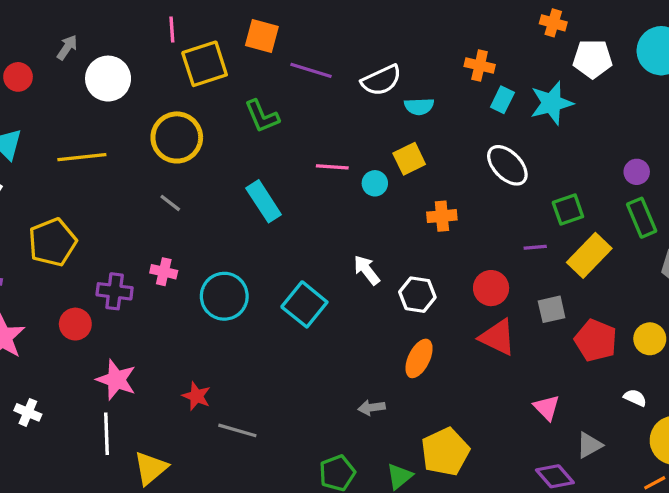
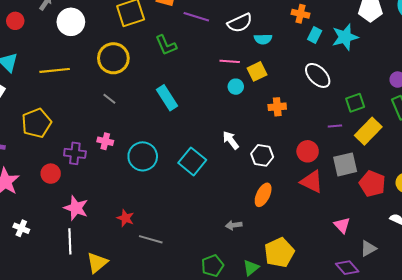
pink line: (332, 167) -> (230, 61), moved
gray square: (552, 309) -> (345, 164), size x1.4

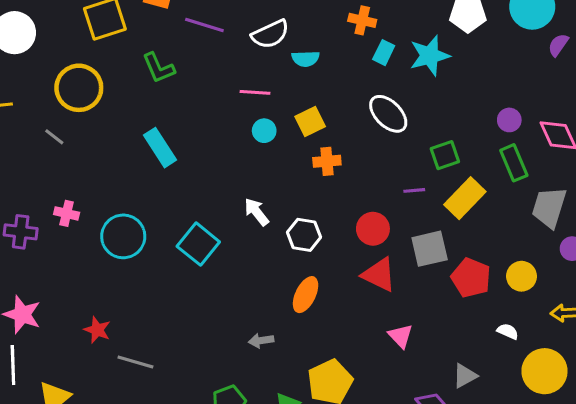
yellow square: (257, 71) -> (310, 122), moved
gray line: (109, 99) -> (54, 137), moved
pink triangle: (342, 225) -> (400, 336), moved

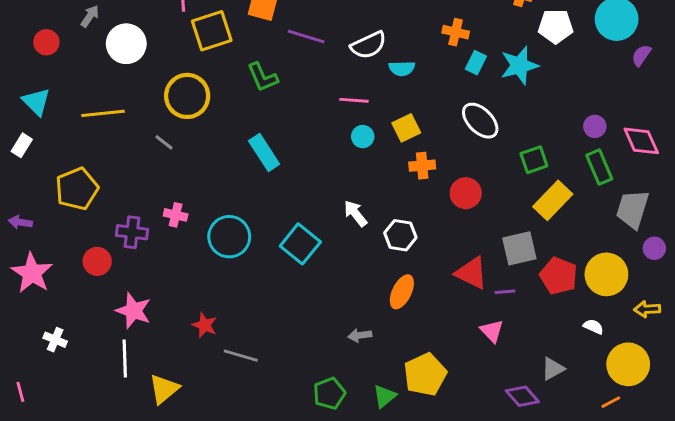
purple line: (414, 190) -> (505, 292), moved
red circle: (373, 229) -> (466, 193), moved
yellow circle: (522, 276) -> (606, 274), size x1.5

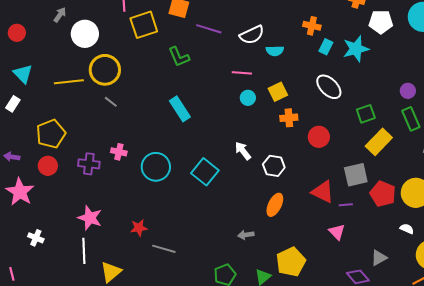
red circle: (46, 42) -> (17, 33), moved
yellow circle: (187, 96) -> (105, 70), moved
red circle: (97, 261) -> (48, 166), moved
red star: (205, 325) -> (139, 228), turned -30

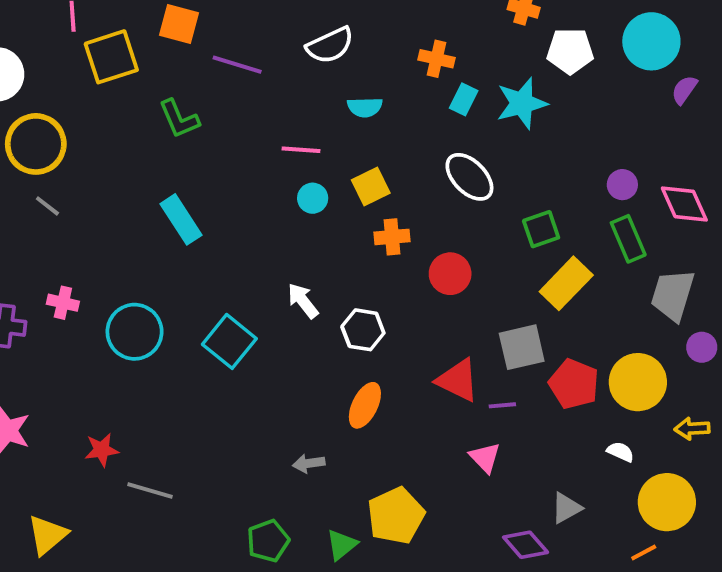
white semicircle: (252, 35) -> (330, 45), moved

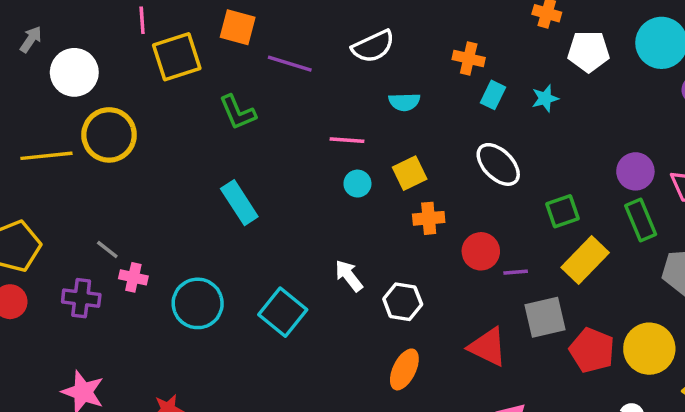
cyan star: (522, 103) -> (545, 98), size x0.6
purple circle: (622, 185) -> (635, 171), size x1.4
gray line: (47, 206) -> (107, 250), moved
purple line: (502, 405) -> (516, 272), moved

